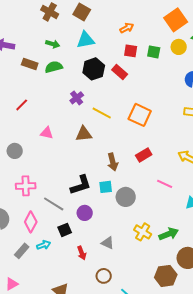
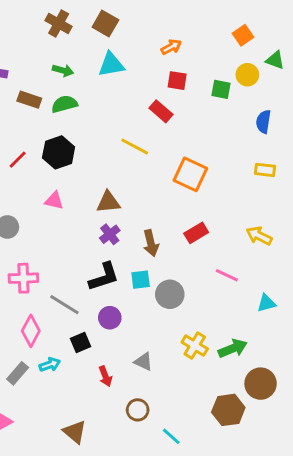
orange square: (176, 20) -> (243, 35), size x0.6
green square: (154, 52) -> (221, 89), moved
black hexagon: (94, 69) -> (59, 152), moved
purple cross: (77, 98) -> (110, 234), moved
yellow line: (102, 113) -> (135, 146), moved

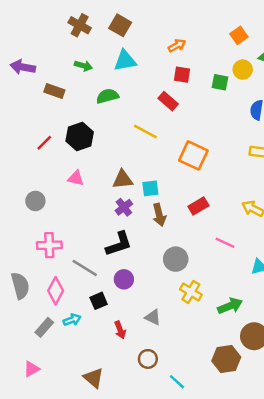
green semicircle: (64, 104) -> (107, 96), moved
cyan square: (141, 280) -> (150, 188), moved
yellow cross: (195, 346) -> (191, 292), moved

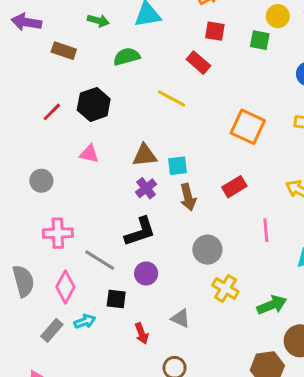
yellow circle: (243, 70) -> (278, 16), moved
orange square: (193, 155) -> (248, 127), moved
pink line: (225, 243) -> (266, 230), turned 60
black square: (99, 301) -> (116, 299), turned 30

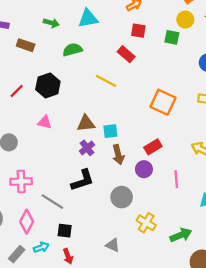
gray circle: (207, 250) -> (122, 197), moved
purple circle: (146, 273) -> (144, 169), moved
red arrow: (142, 333) -> (68, 256), moved

